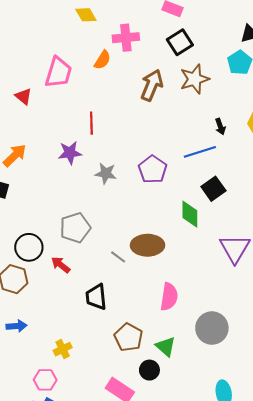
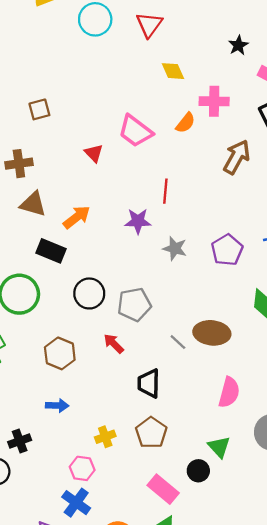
pink trapezoid: (58, 72) -> (135, 131), turned 104
black circle: (29, 247) -> (89, 293), moved
brown pentagon: (128, 337) -> (151, 433), moved

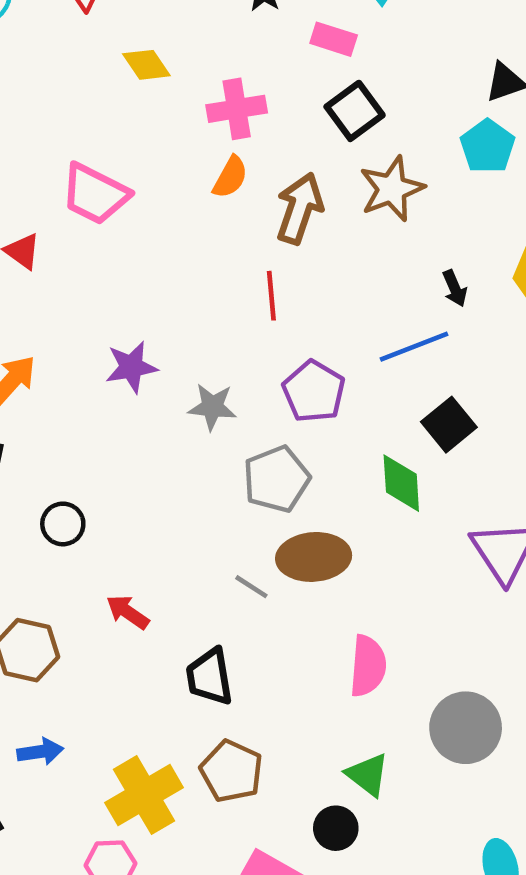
orange semicircle: (185, 123) -> (230, 177), moved
red line: (165, 191) -> (271, 296), moved
black circle: (89, 293) -> (63, 524), size x0.7
gray pentagon: (134, 304) -> (276, 479), moved
yellow cross: (105, 437) -> (144, 795), size x1.8

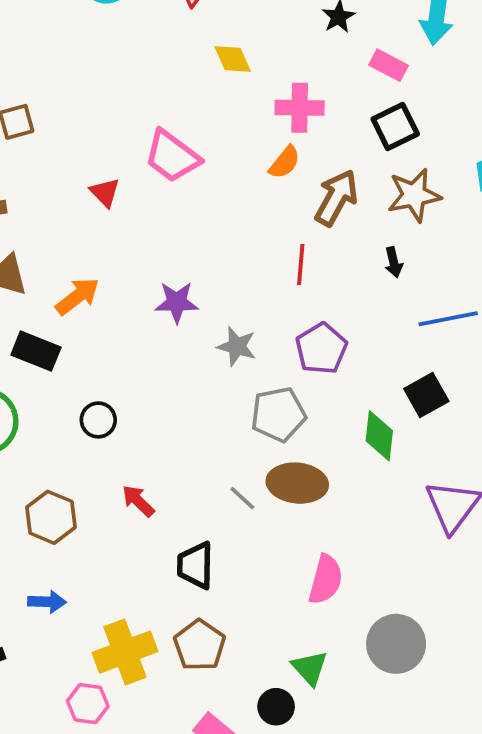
black arrow: (455, 288) -> (394, 262), moved
blue line: (414, 347) -> (448, 319), moved

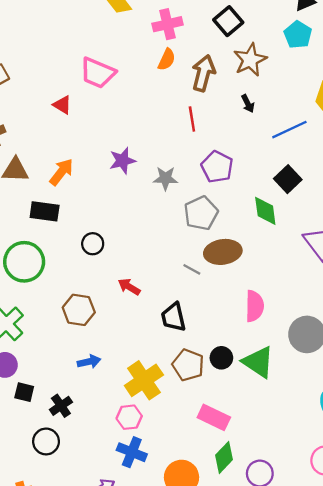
green triangle: (310, 668) -> (258, 362), size x1.4
black circle: (276, 707) -> (221, 358), moved

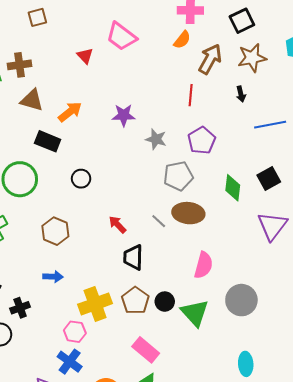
black square: (288, 179) -> (269, 178), moved
red arrow: (129, 287) -> (117, 225), moved

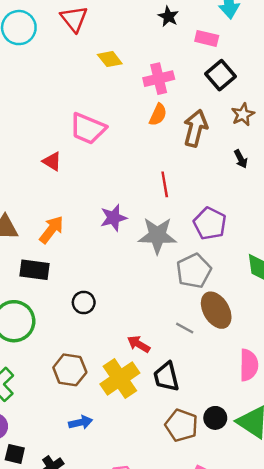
brown star: (252, 58) -> (243, 114), size x0.7
red line: (191, 95) -> (165, 184), moved
gray star: (156, 139) -> (157, 235), size x1.5
brown ellipse: (188, 213) -> (216, 310), turned 68
yellow cross: (95, 304) -> (120, 379), moved

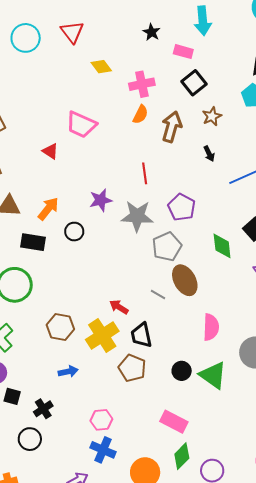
black circle: (84, 302) -> (74, 232), moved
brown pentagon: (181, 425) -> (132, 368), moved

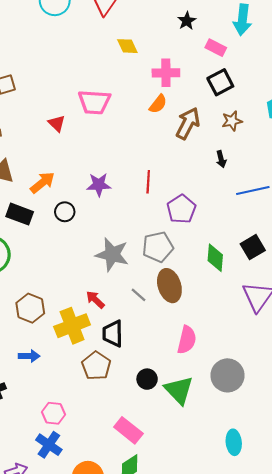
pink trapezoid: (81, 125) -> (94, 102), turned -32
red line: (145, 173) -> (148, 182), moved
gray star: (137, 216) -> (112, 255), moved

